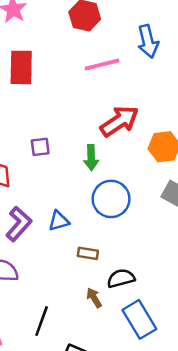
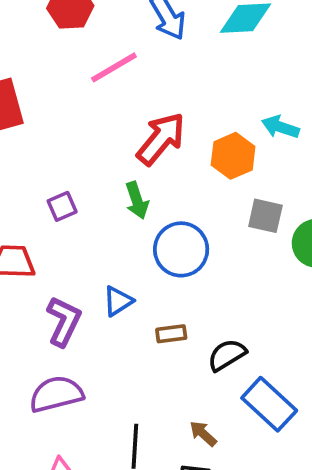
brown arrow: (94, 298) -> (203, 434), moved

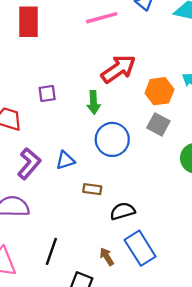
gray square: (265, 216) -> (158, 124), moved
brown arrow: (203, 434) -> (107, 257), moved

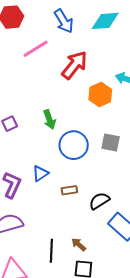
red arrow: (118, 69) -> (74, 65), moved
gray square: (158, 124) -> (111, 142), moved
brown arrow: (107, 257) -> (79, 244), moved

